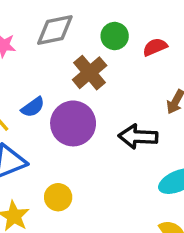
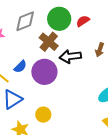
green circle: (115, 36) -> (59, 19), size x1.5
black arrow: (138, 137) -> (70, 56), moved

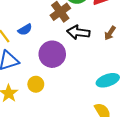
purple circle: (44, 72) -> (52, 54), moved

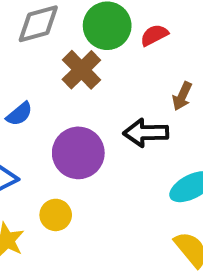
black arrow: (78, 32) -> (146, 133), moved

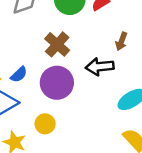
brown cross: (81, 70) -> (57, 44), moved
blue semicircle: (19, 114) -> (19, 74), moved

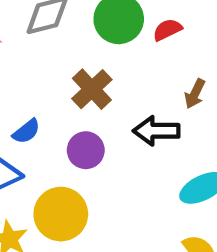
purple circle: (57, 83) -> (86, 150), size x0.7
yellow circle: (45, 124) -> (61, 214), size x1.6

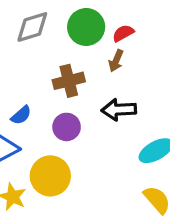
brown cross: (92, 89) -> (69, 81), turned 32
brown arrow: (195, 94) -> (116, 61), moved

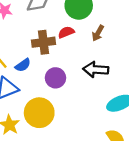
red semicircle: (123, 33) -> (66, 32), moved
brown cross: (69, 81) -> (44, 42), moved

